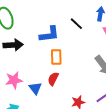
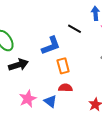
red semicircle: (53, 79) -> (65, 88), turned 80

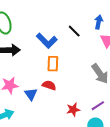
blue L-shape: (51, 46) -> (47, 41), turned 50

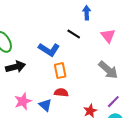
blue arrow: (99, 22) -> (87, 13), moved

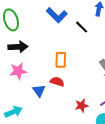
blue L-shape: (49, 49) -> (57, 15), moved
pink star: (23, 101) -> (18, 71), moved

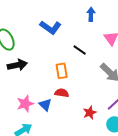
black line: (82, 27) -> (80, 50), moved
pink star: (18, 71) -> (25, 104), moved

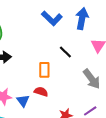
blue arrow: (91, 14) -> (82, 19), size x1.5
blue L-shape: (50, 27) -> (52, 18), moved

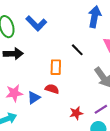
blue L-shape: (52, 18) -> (36, 23), moved
blue triangle: (23, 101) -> (34, 98), turned 32

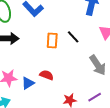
orange rectangle: (56, 67) -> (52, 41), moved

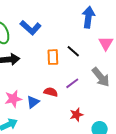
purple line: (95, 97) -> (72, 83), moved

